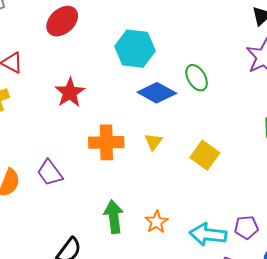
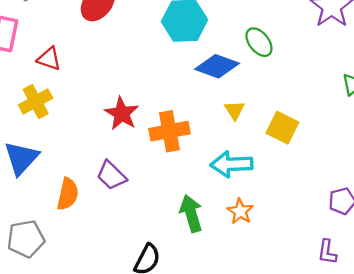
red star: (70, 93) -> (122, 114), moved
yellow triangle: (153, 142) -> (235, 110), moved
cyan arrow: (208, 234) -> (231, 164), moved

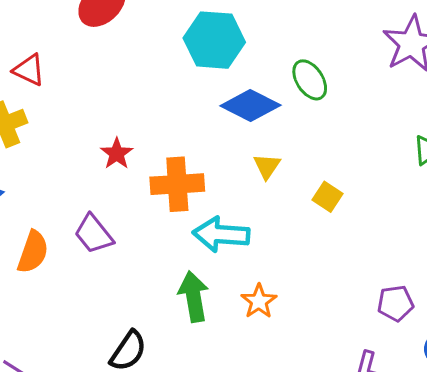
red star: (122, 114) -> (117, 154), size x0.7
yellow square: (282, 128) -> (327, 197), size x0.7
cyan arrow: (231, 164) -> (221, 234), moved

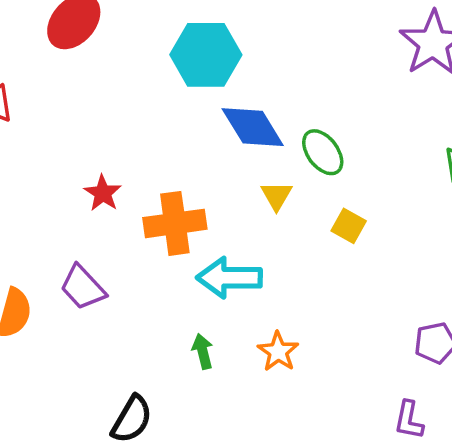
green ellipse: (310, 80) -> (323, 152), moved
blue diamond: (250, 105) -> (253, 127), turned 36
green arrow: (194, 297) -> (203, 351), size x0.6

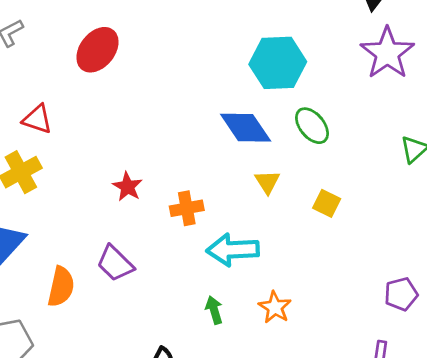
cyan hexagon: (206, 55) -> (278, 63), moved
green ellipse: (323, 152) -> (312, 126), moved
orange cross: (175, 223) -> (187, 208), size x0.7

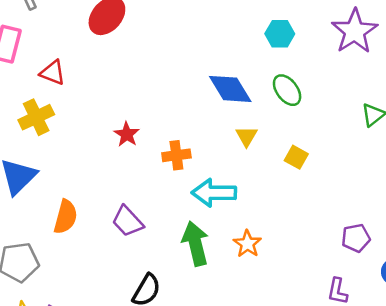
cyan hexagon: (278, 63) -> (280, 34), moved, size x0.6
purple trapezoid: (115, 263) -> (128, 221), moved
green arrow: (214, 310) -> (195, 244), size x1.8

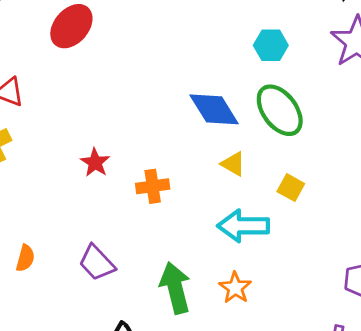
green ellipse: (287, 90) -> (280, 110), size x1.4
yellow triangle: (247, 136) -> (233, 164), turned -30
cyan arrow: (214, 193) -> (243, 226), moved
orange semicircle: (66, 217) -> (25, 258), size x0.7

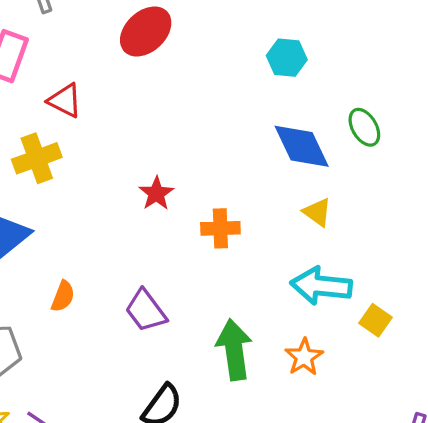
cyan hexagon: (271, 45) -> (287, 58), moved
green ellipse: (280, 110) -> (364, 127), moved, size x0.6
yellow square: (291, 188) -> (376, 320), moved

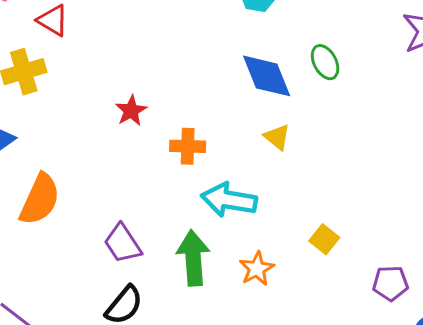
cyan arrow: (321, 286) -> (229, 200), moved
orange semicircle: (63, 296) -> (40, 199), size x1.8
purple trapezoid: (146, 311) -> (123, 244), moved

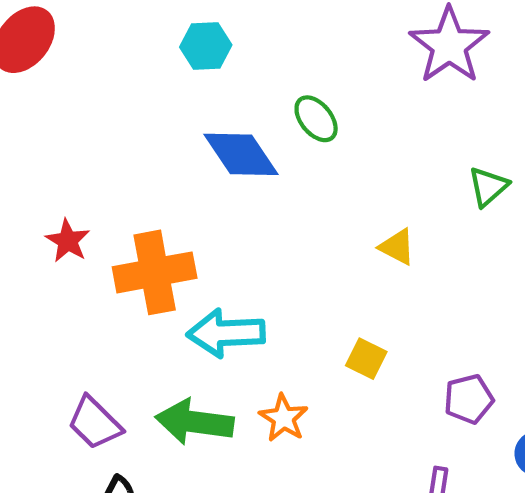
yellow triangle: (277, 137) -> (397, 247), moved
orange cross: (188, 146) -> (155, 272), size x1.6
green arrow: (193, 258) -> (194, 422), turned -66

